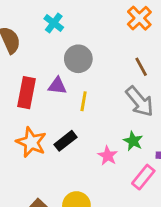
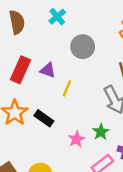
gray circle: (78, 59) -> (83, 47), moved
black rectangle: (66, 141) -> (44, 118), turned 60

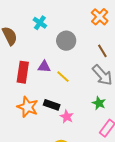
yellow line: (67, 88) -> (63, 77), turned -56
pink star: (76, 139) -> (67, 117), moved

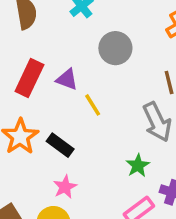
pink star: (67, 117) -> (65, 187), moved

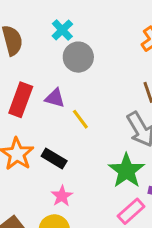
gray circle: (115, 48) -> (78, 57), moved
green star: (138, 166) -> (126, 171), size x1.6

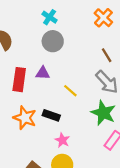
cyan cross: (62, 30) -> (50, 17), moved
yellow line: (80, 119) -> (70, 91), moved

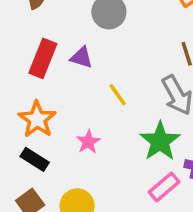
black rectangle: (51, 115) -> (35, 159), moved
pink star: (62, 140) -> (88, 142), moved

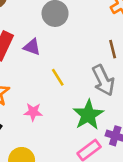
pink star: (88, 142) -> (33, 112), turned 30

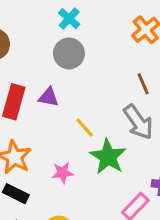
green star: (88, 115) -> (108, 157), moved

